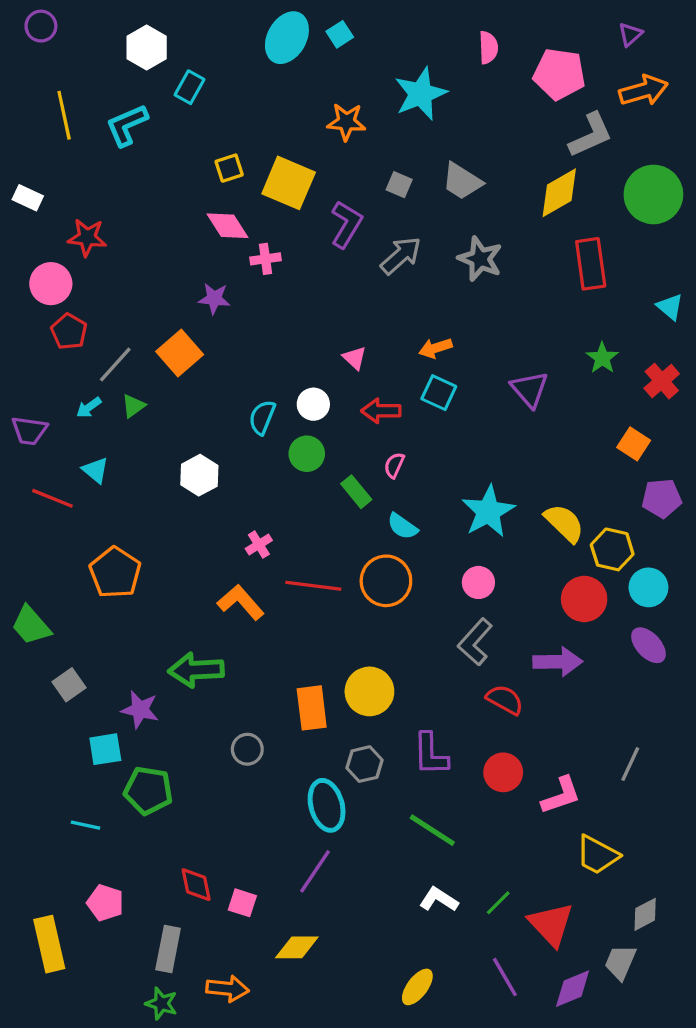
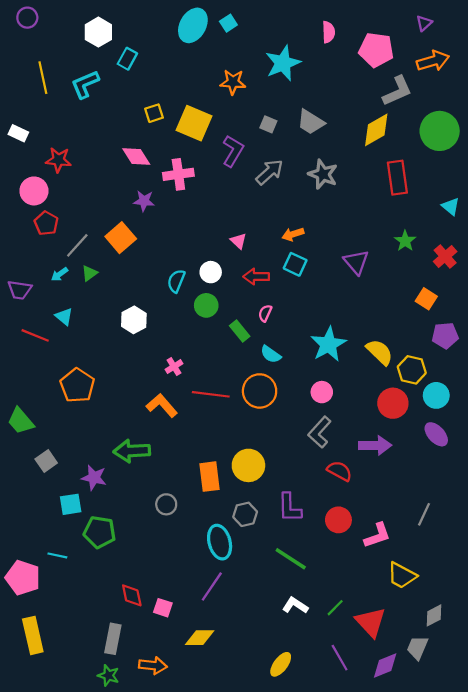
pink diamond: (227, 226) -> (136, 157), moved
pink cross: (265, 259) -> (178, 174), size x1.5
pink pentagon: (105, 903) -> (23, 578), moved, size x1.4

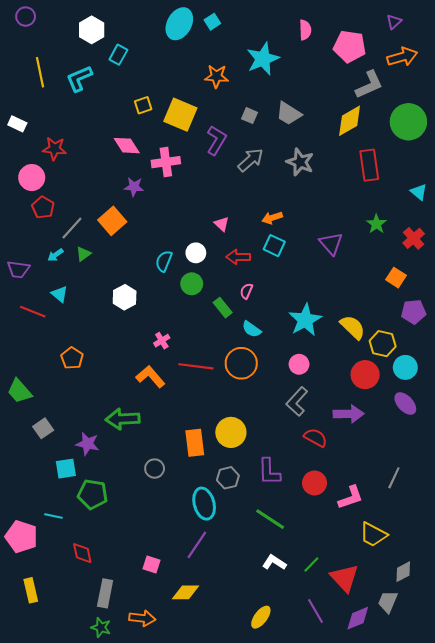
orange pentagon: (77, 385) -> (72, 358), size x0.7
red diamond: (132, 595) -> (82, 553), moved
yellow rectangle: (33, 635) -> (31, 590), size x0.7

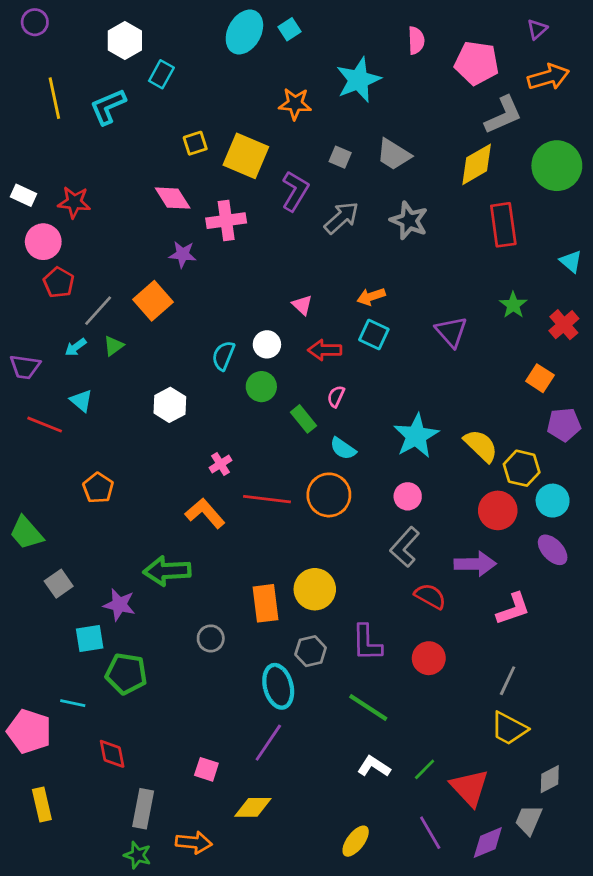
white rectangle: (17, 124) -> (24, 195), moved
gray line: (394, 478) -> (508, 681), moved
pink L-shape: (351, 497) -> (513, 609), moved

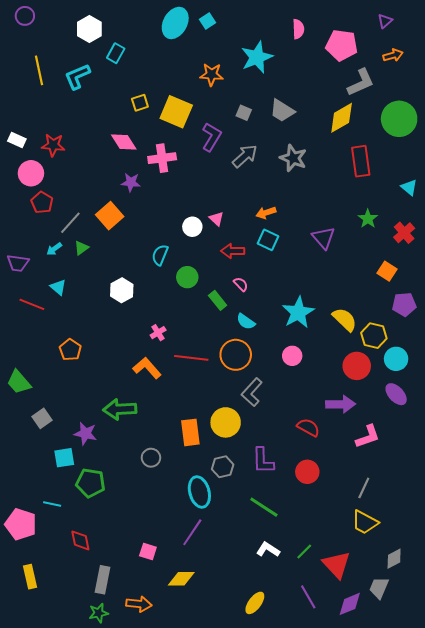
orange arrow: (548, 77) -> (393, 55), size x0.7
white circle: (267, 344) -> (192, 227), moved
pink semicircle: (336, 396) -> (241, 284), turned 112
gray L-shape: (405, 547) -> (252, 392), moved
green star: (137, 855) -> (99, 613), turned -30

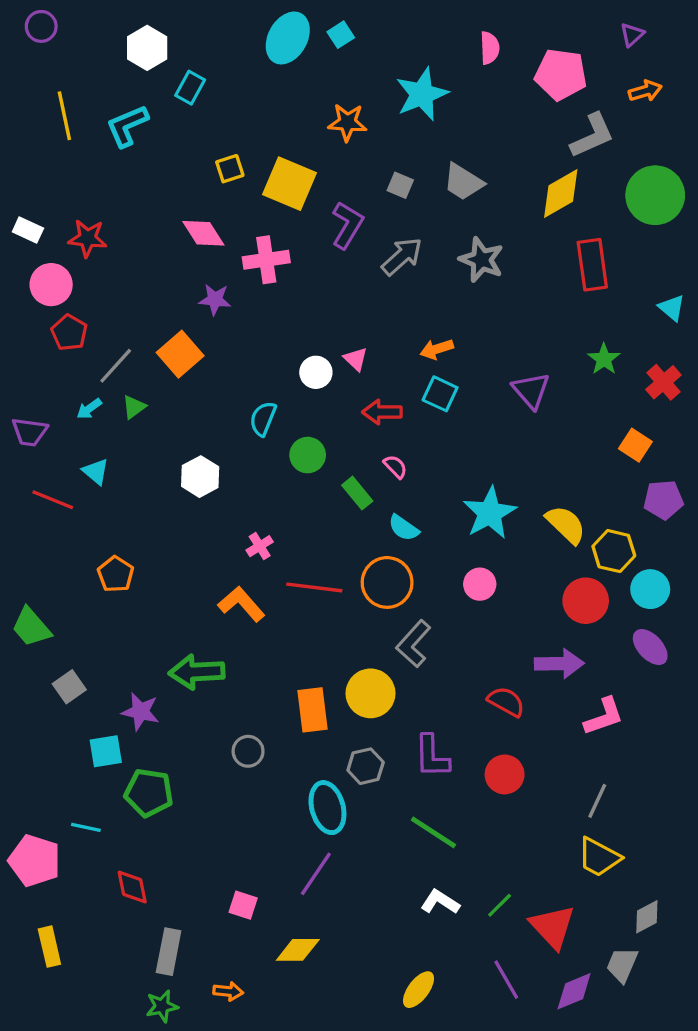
orange arrow: (139, 604) -> (228, 991), size x0.7

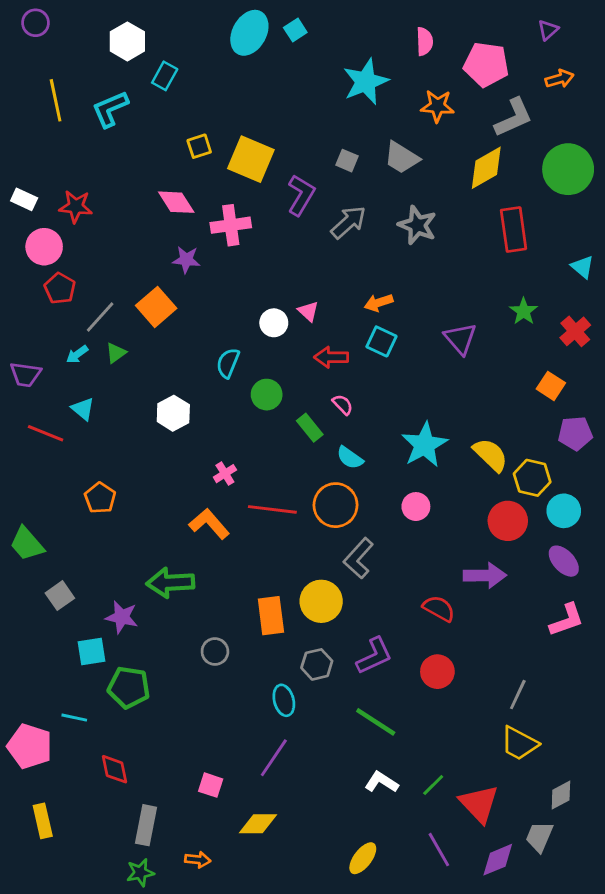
orange star: (347, 122) -> (437, 106), moved
pink L-shape: (604, 717) -> (567, 620), moved
purple L-shape: (432, 756) -> (374, 656), turned -114
cyan ellipse: (327, 808) -> (284, 700), size x0.7

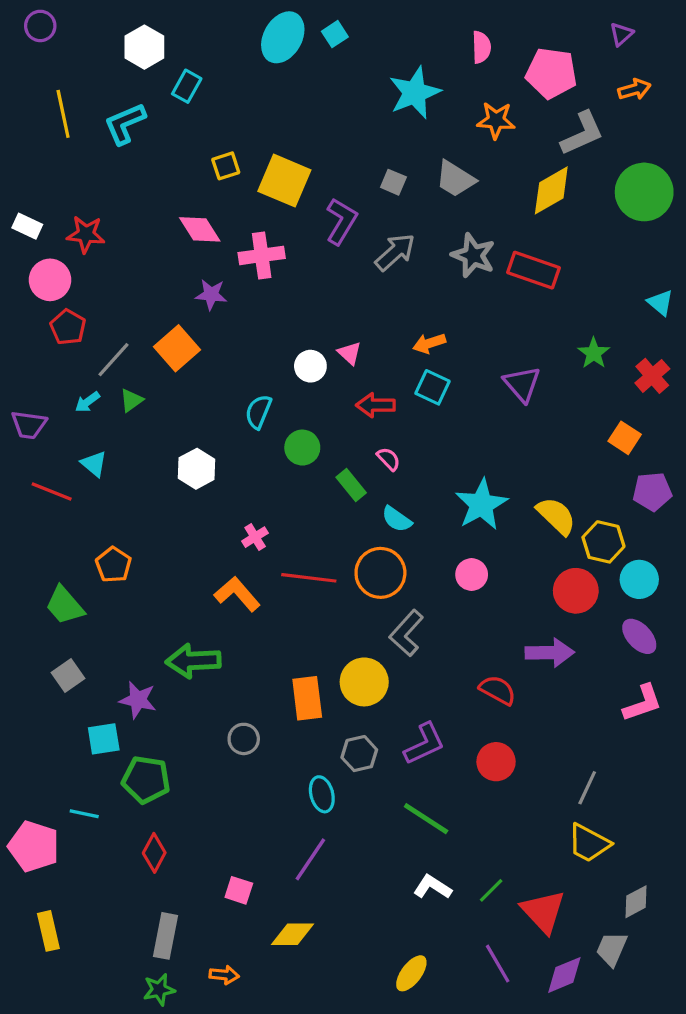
red rectangle: (514, 229) -> (533, 270), moved, turned -63
green trapezoid: (27, 544) -> (65, 605), moved
red diamond: (114, 769) -> (154, 853), moved, turned 40

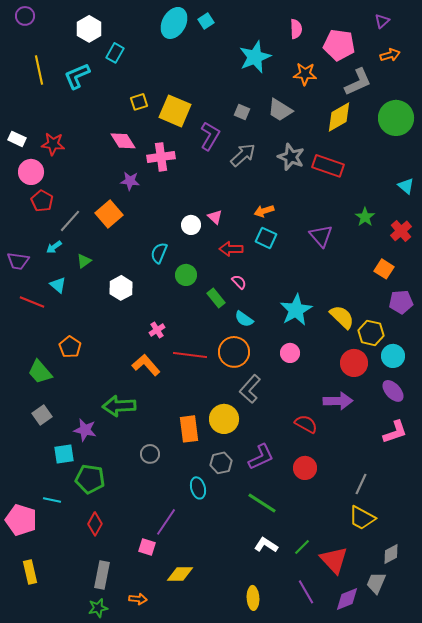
green triangle: (131, 400) -> (84, 261), moved
purple line: (310, 859) -> (166, 522), moved
yellow ellipse: (411, 973) -> (253, 598), turned -40

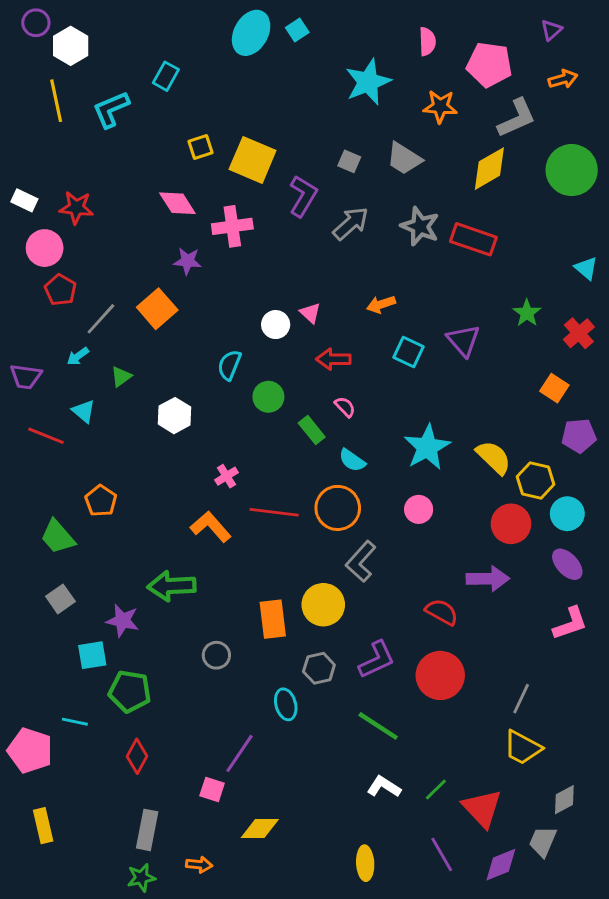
white hexagon: (89, 29) -> (71, 46), moved
cyan square: (266, 238) -> (408, 352), moved
red circle: (305, 468) -> (440, 675), size x1.4

